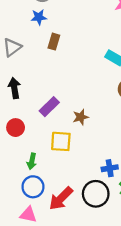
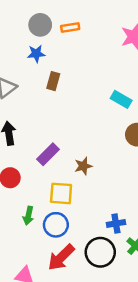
blue circle: (33, 187) -> (56, 225), moved

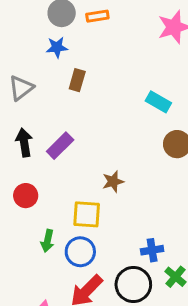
purple rectangle: (48, 154) -> (60, 146), moved

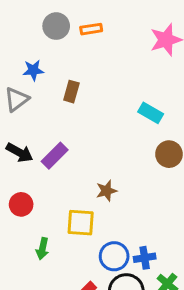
blue star: (57, 47) -> (33, 70), moved
black arrow: (24, 143) -> (20, 153), turned 128
blue circle: (80, 252) -> (114, 256), moved

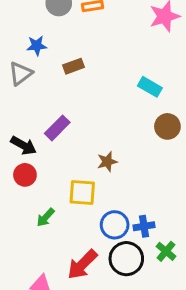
brown rectangle: (71, 92) -> (73, 66), turned 54
black arrow: (20, 153) -> (24, 146), moved
green arrow: (42, 249) -> (46, 218), turned 30

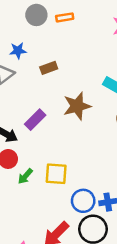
brown star: (107, 162) -> (77, 106), moved, size x1.6
green arrow: (46, 218) -> (25, 176), moved

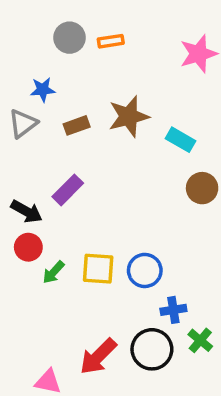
brown rectangle: (49, 68) -> (77, 125), moved
brown star: (77, 106) -> (129, 116), moved
blue circle: (83, 201) -> (145, 270), moved

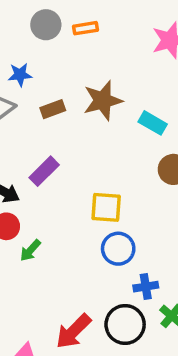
yellow square: (98, 269) -> (106, 207), moved

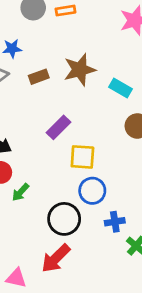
purple rectangle: (44, 171) -> (59, 127), moved
black circle: (125, 324) -> (64, 219), moved

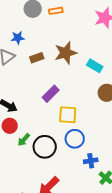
black circle: (64, 219) -> (45, 147), moved

